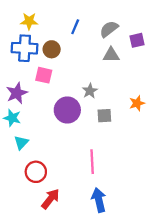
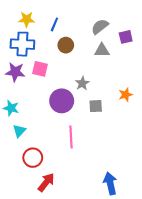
blue line: (75, 27) -> (54, 24), moved
brown circle: (52, 49) -> (66, 45), moved
purple star: (17, 93) -> (15, 72), moved, turned 30
pink line: (92, 162) -> (71, 137), moved
blue arrow: (99, 200) -> (110, 183), moved

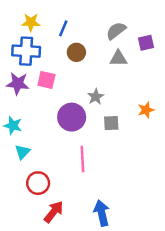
blue arrow: (110, 183) -> (102, 213), moved

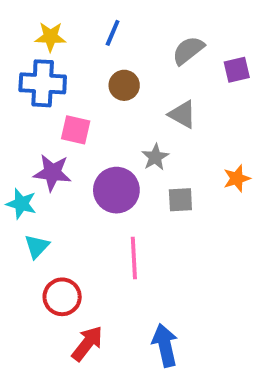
blue line: (63, 28) -> (113, 33), moved
gray triangle: (118, 58) -> (182, 114), moved, turned 30
purple star: (18, 84) -> (52, 173), moved

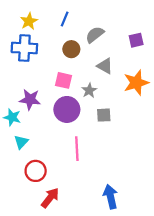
yellow star: (50, 37) -> (29, 21), turned -30
gray semicircle: (188, 50) -> (95, 35), moved
pink square: (76, 130) -> (64, 80), moved
orange star: (237, 178) -> (136, 83), moved, size x1.6
blue arrow: (165, 345) -> (110, 197), moved

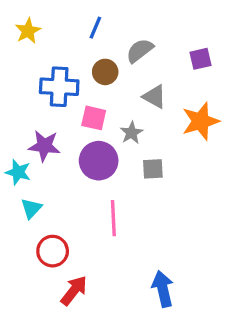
yellow star: (29, 21) -> (28, 31), moved
blue cross: (24, 48) -> (59, 87), moved

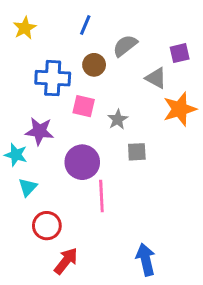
gray triangle: (154, 97) -> (156, 78), moved
purple circle: (99, 161) -> (82, 162), moved

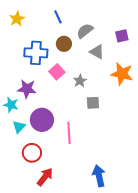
blue line: (85, 25) -> (58, 17), turned -48
gray triangle: (156, 78) -> (97, 52), moved
pink square: (84, 106) -> (57, 72), turned 35
orange star: (180, 109) -> (122, 74), turned 30
purple circle: (82, 162) -> (42, 120), moved

